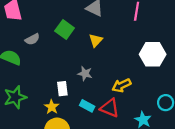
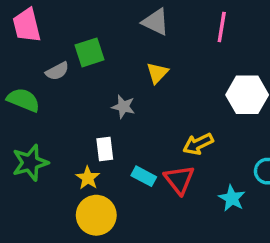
green square: (65, 30) -> (89, 52), moved, turned 36
gray star: (85, 74) -> (123, 107), moved
red triangle: (110, 108) -> (179, 180), turned 30

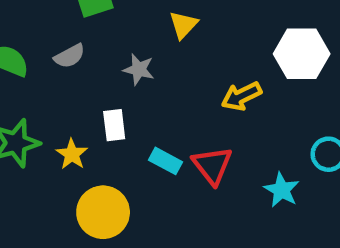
gray semicircle: (57, 71) -> (70, 56), moved
yellow arrow: (198, 144) -> (241, 96), moved
yellow star: (88, 178) -> (72, 154), moved

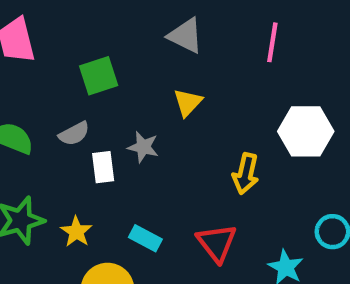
yellow arrow: (241, 96) -> (246, 174), turned -51
white rectangle: (114, 125) -> (103, 167), moved
cyan rectangle: (166, 161) -> (145, 238), moved

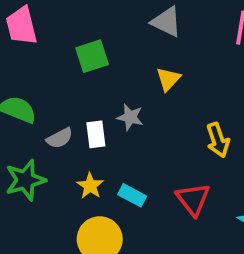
gray semicircle: (74, 134) -> (60, 138), moved
yellow arrow: (246, 174) -> (218, 140), turned -32
yellow star: (76, 232) -> (90, 186), moved

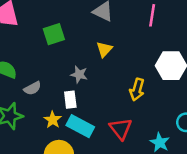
white rectangle: (96, 134) -> (70, 100), moved
yellow arrow: (218, 140) -> (137, 90), turned 35
cyan rectangle: (132, 195) -> (80, 126), size x1.5

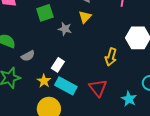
yellow triangle: (104, 49) -> (85, 17), moved
gray star: (79, 74) -> (65, 29), moved
white rectangle: (70, 100) -> (58, 65), turned 40

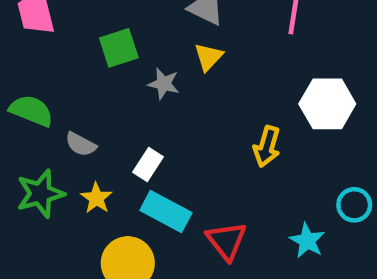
gray semicircle: (28, 56) -> (81, 144), turned 56
yellow star: (44, 81) -> (96, 198), moved
red triangle: (98, 88) -> (226, 241), moved

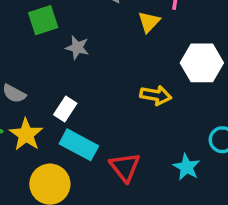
yellow triangle: (208, 57) -> (149, 22), moved
yellow arrow: (267, 147) -> (156, 95), turned -96
yellow star: (96, 198) -> (26, 135), size x1.4

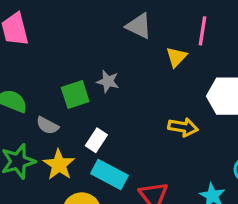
green square: (43, 20) -> (75, 94), moved

